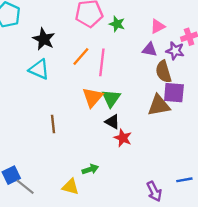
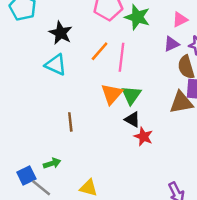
green star: (117, 24) -> (137, 17), size x1.5
purple triangle: (150, 50) -> (171, 44), turned -35
green arrow: (90, 169) -> (52, 163), moved

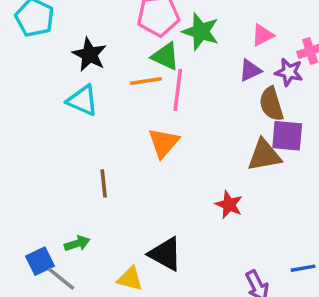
orange line: (100, 51) -> (146, 81), turned 40
green triangle: (131, 95) -> (165, 56), moved, turned -40
black triangle: (132, 119) -> (165, 254), moved, size x1.5
red star: (143, 137) -> (229, 205), moved

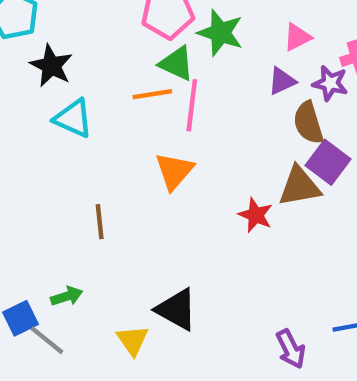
black star: (89, 55) -> (51, 66), moved
purple square: (287, 136) -> (328, 162), turned 32
red star: (229, 205) -> (256, 215), moved
yellow triangle: (130, 279) -> (133, 340), turned 40

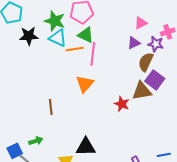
green star: (220, 33) -> (55, 21), moved
black star: (51, 66) -> (29, 36), turned -30
cyan triangle: (73, 118) -> (58, 38), moved
brown semicircle: (308, 123) -> (146, 62), turned 42
black triangle: (176, 309) -> (86, 147), turned -30

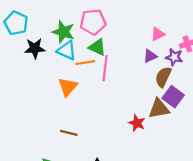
orange triangle: (85, 84) -> (68, 87), moved
brown line: (51, 107) -> (69, 133), moved, turned -70

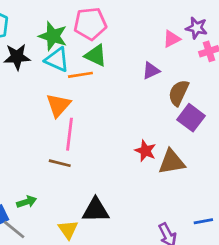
purple triangle: (150, 56) -> (151, 71), moved
purple star: (174, 57) -> (197, 28), moved
pink line: (105, 68) -> (69, 134), moved
brown triangle: (159, 109) -> (172, 162), moved

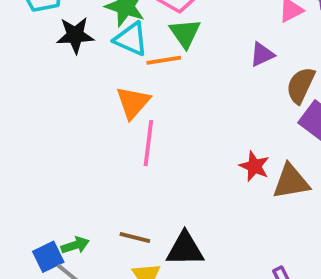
green triangle: (96, 55) -> (185, 33), turned 30
brown line: (60, 163) -> (135, 238), moved
green arrow: (27, 202) -> (75, 245), moved

